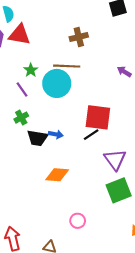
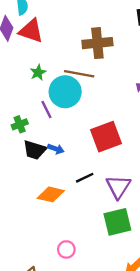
brown cross: (79, 37) -> (97, 43), size x1.4
purple line: (22, 89) -> (46, 109), moved
red square: (98, 117) -> (106, 137), turned -36
black line: (91, 135) -> (85, 178), moved

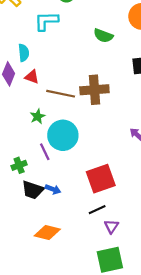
red triangle: (31, 31) -> (32, 77), size x0.6
brown line: (79, 74) -> (61, 94), moved
black line: (85, 178) -> (97, 210), moved
purple triangle: (118, 187) -> (111, 226), size x0.6

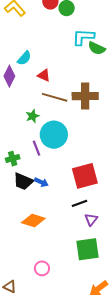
cyan L-shape: (46, 21) -> (83, 37), moved
cyan semicircle: (24, 53) -> (24, 58), turned 42
red triangle: (32, 77) -> (44, 75), moved

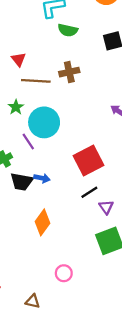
green semicircle: (97, 48) -> (68, 30), moved
red triangle: (44, 75) -> (19, 59), turned 40
brown cross: (85, 96) -> (69, 72), size x0.7
orange diamond: (33, 220) -> (42, 222), turned -60

